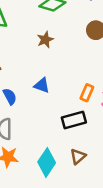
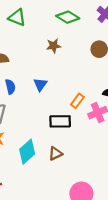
blue triangle: (42, 85) -> (40, 84), turned 32

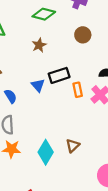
orange rectangle: (77, 101) -> (78, 90), turned -32
black rectangle: (60, 121) -> (59, 75), moved

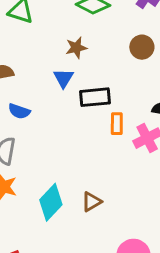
blue triangle: (38, 85) -> (63, 78), moved
blue semicircle: (11, 96) -> (19, 111), turned 128

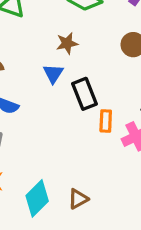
black rectangle: (95, 97) -> (85, 94), turned 72

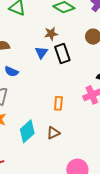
black rectangle: (85, 94) -> (62, 53), moved
orange rectangle: (106, 121) -> (58, 103), moved

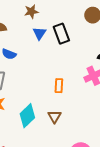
brown star: (51, 34) -> (31, 12), moved
brown triangle: (53, 133) -> (54, 116), turned -32

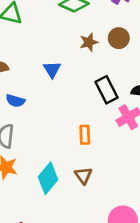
brown star: (31, 12) -> (89, 42), moved
black rectangle: (61, 34) -> (107, 90), moved

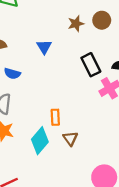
orange rectangle: (85, 135) -> (55, 117), moved

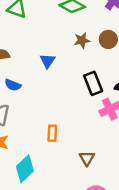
brown triangle: (70, 138) -> (87, 158), moved
cyan diamond: (40, 141) -> (25, 169), moved

